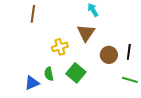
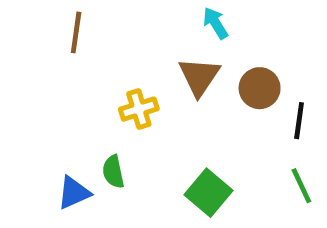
brown circle: (109, 55) -> (260, 88), moved
green square: (76, 73) -> (208, 193), moved
green line: (130, 80) -> (301, 186), turned 49

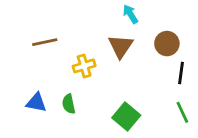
brown line: (76, 32) -> (45, 42), moved, turned 70
brown circle: (260, 88) -> (167, 44), moved
blue triangle: (74, 193) -> (36, 103), moved, turned 35

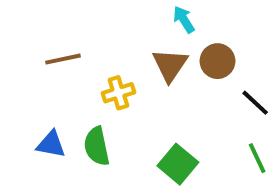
brown circle: (167, 44) -> (217, 61), moved
black line: (181, 73) -> (255, 103), turned -55
green semicircle: (69, 104) -> (97, 146), size x1.4

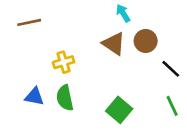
brown line: (63, 59) -> (29, 22), moved
brown triangle: (170, 65) -> (114, 44), turned -30
yellow cross: (118, 93) -> (64, 62), moved

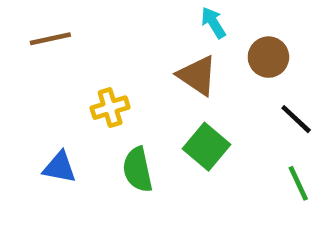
brown circle: (146, 41) -> (268, 57), moved
green semicircle: (65, 98) -> (138, 170), moved
green square: (119, 110) -> (206, 147), moved

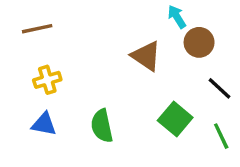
cyan arrow: (213, 23) -> (177, 17), moved
yellow cross: (110, 108) -> (47, 80), moved
green square: (206, 147) -> (175, 119), moved

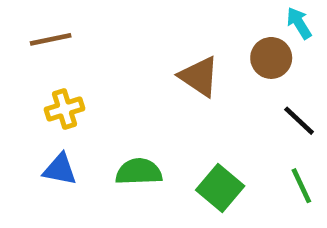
cyan arrow: (177, 17) -> (299, 23), moved
green square: (175, 119) -> (220, 188), moved
green semicircle: (102, 126) -> (139, 172), turned 100

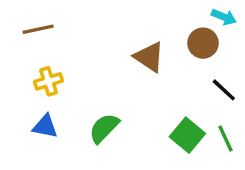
cyan arrow: (299, 23) -> (224, 17), turned 145
green semicircle: (139, 172) -> (104, 128), turned -44
green square: (220, 188) -> (187, 135), moved

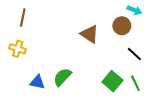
brown line: (38, 29) -> (23, 17), turned -66
yellow cross: (49, 81) -> (18, 49), moved, turned 35
blue triangle: (45, 126) -> (37, 82), moved

